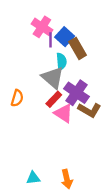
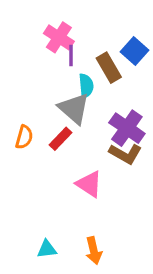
blue square: (65, 37) -> (134, 51), moved
purple cross: (76, 93) -> (127, 128), moved
red rectangle: (54, 99) -> (60, 139), moved
pink triangle: (64, 113) -> (89, 184), moved

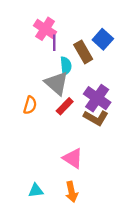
orange semicircle: (24, 137) -> (30, 105), moved
red rectangle: (60, 139) -> (65, 106), moved
pink triangle: (89, 184) -> (73, 158), moved

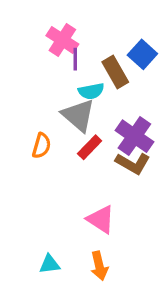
cyan semicircle: (66, 66) -> (91, 91), turned 84

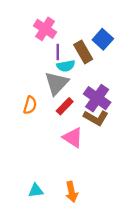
purple line: (75, 59) -> (58, 52), moved
gray triangle: (78, 115) -> (57, 83), turned 32
pink triangle: (101, 219) -> (73, 137), moved

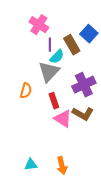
cyan semicircle: (66, 66) -> (57, 57), turned -35
purple cross: (97, 98) -> (84, 85), turned 30
red rectangle: (65, 106) -> (54, 101), moved, turned -63
brown L-shape: (96, 118) -> (83, 114), moved

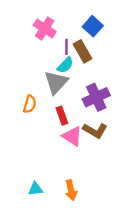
blue square: (89, 34) -> (93, 26), moved
purple line: (50, 45) -> (66, 47), moved

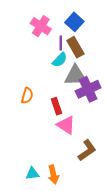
blue square: (93, 26) -> (74, 22), moved
gray triangle: (56, 82) -> (75, 76), moved, turned 45
brown L-shape: (95, 130) -> (87, 150), moved, turned -65
orange arrow: (71, 190) -> (53, 175), moved

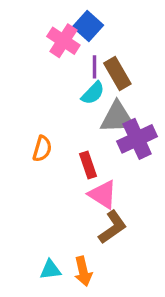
blue square: (74, 22) -> (88, 26), moved
brown L-shape: (87, 150) -> (113, 227), moved

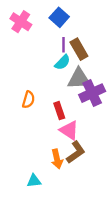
pink cross: (63, 41) -> (21, 22), moved
orange arrow: (83, 271) -> (57, 159), moved

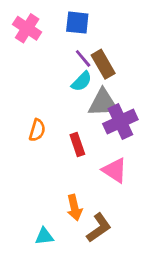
blue square: (59, 17) -> (77, 23), turned -36
purple line: (64, 45) -> (83, 58), turned -40
pink triangle: (69, 130) -> (115, 170), moved
brown L-shape: (76, 152) -> (99, 228), moved

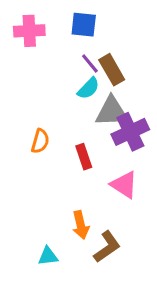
pink cross: (27, 28) -> (29, 31), turned -36

